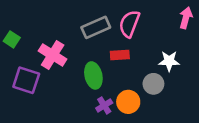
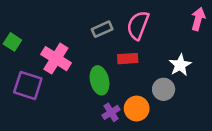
gray rectangle: (96, 27) -> (102, 29), size x0.7
white star: (169, 61) -> (180, 65), turned -30

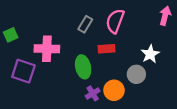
gray rectangle: (102, 29) -> (85, 24), turned -35
green square: (12, 42) -> (11, 35), turned 32
pink cross: (56, 59) -> (47, 49), turned -30

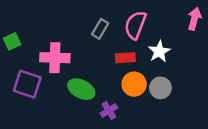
white star: (150, 54) -> (159, 51), moved
green ellipse: (83, 67) -> (81, 89), moved, turned -50
orange circle: (114, 90) -> (134, 84), moved

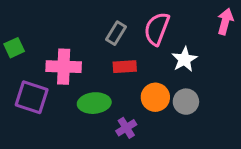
red rectangle: (125, 58) -> (125, 67), moved
green ellipse: (81, 89) -> (94, 103), turned -32

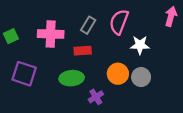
white star: (184, 59) -> (140, 45), turned 30
pink cross: (64, 67) -> (51, 34), moved
red rectangle: (125, 67) -> (83, 51), moved

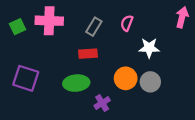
pink semicircle: (119, 22) -> (127, 23), size x0.6
pink cross: (51, 34) -> (49, 21), moved
green square: (11, 36) -> (17, 27), moved

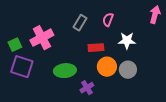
pink cross: (49, 21) -> (42, 38), moved, turned -30
green square: (17, 27) -> (15, 45), moved
red rectangle: (88, 54) -> (96, 48), moved

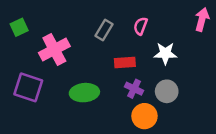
green square: (15, 45) -> (19, 27), moved
orange circle: (107, 67) -> (144, 116), moved
purple cross: (87, 88) -> (134, 89), moved, turned -32

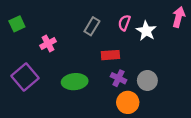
pink cross: (54, 49) -> (48, 44), size x0.6
white star: (165, 53) -> (146, 31), moved, turned 30
purple square: (28, 87) -> (25, 77), turned 32

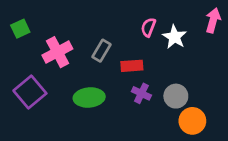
gray rectangle: (92, 26) -> (102, 51), moved
pink cross: (48, 44) -> (57, 52), size x1.5
orange circle: (128, 102) -> (192, 121), moved

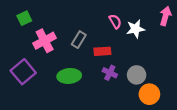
pink semicircle: (148, 27) -> (115, 21), turned 128
green square: (20, 29) -> (24, 18), moved
white star: (174, 37) -> (136, 29), turned 30

